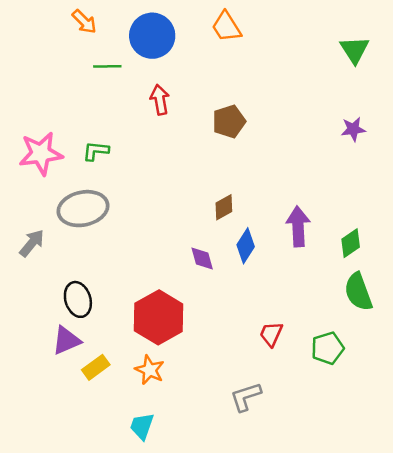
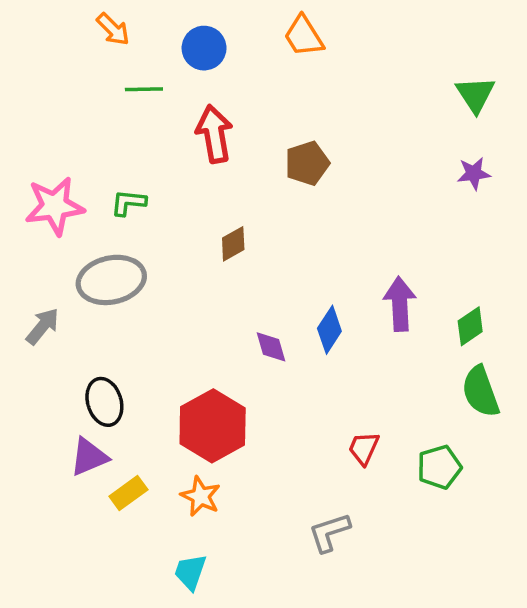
blue circle: (152, 36) -> (204, 48), size x0.7
green triangle: (354, 50) -> (475, 94), moved
red arrow: (160, 100) -> (214, 134), size x1.4
brown diamond: (224, 207) -> (233, 244), moved

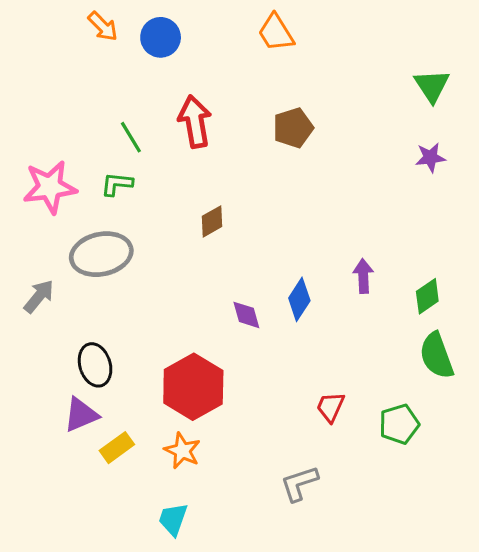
blue circle: (204, 48) -> (161, 37), moved
green line: (144, 89) -> (131, 137), moved, turned 60
brown pentagon: (307, 163) -> (293, 128), moved
purple arrow: (400, 304) -> (363, 276), size x0.7

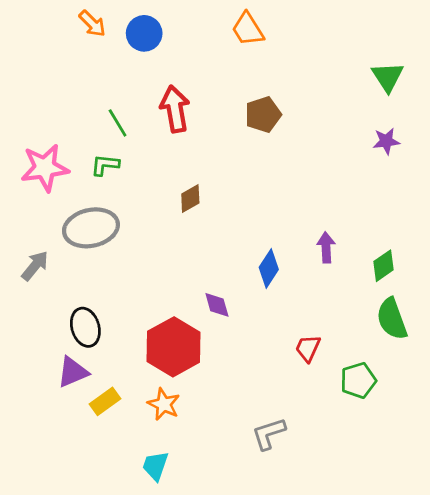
purple diamond: (246, 315) -> (217, 305), moved
red trapezoid: (331, 407) -> (308, 348), moved

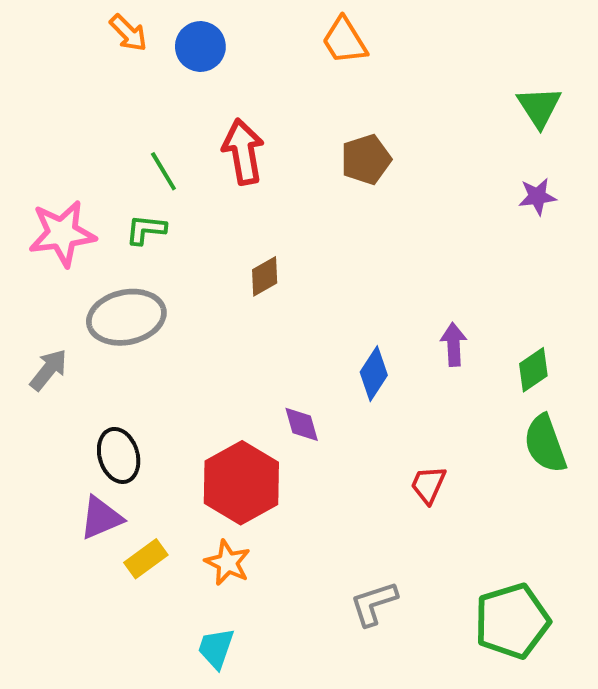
green pentagon: (358, 380) -> (512, 621), moved, size x1.5

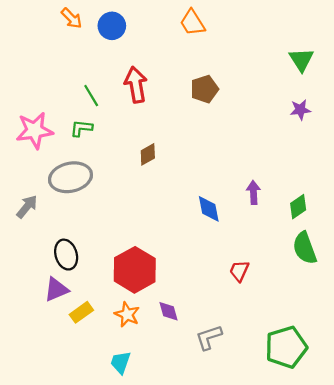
blue diamond: (374, 374) -> (209, 209), turned -44
purple diamond: (302, 424) -> (168, 311), moved

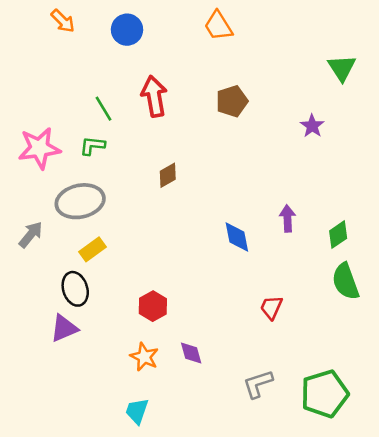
orange arrow: (72, 18) -> (63, 21), moved
purple star: (300, 110) -> (312, 126), moved, turned -30
red hexagon: (135, 270) -> (153, 306), size x0.6
yellow rectangle: (81, 312) -> (92, 249), moved
gray L-shape: (209, 337) -> (258, 384), moved

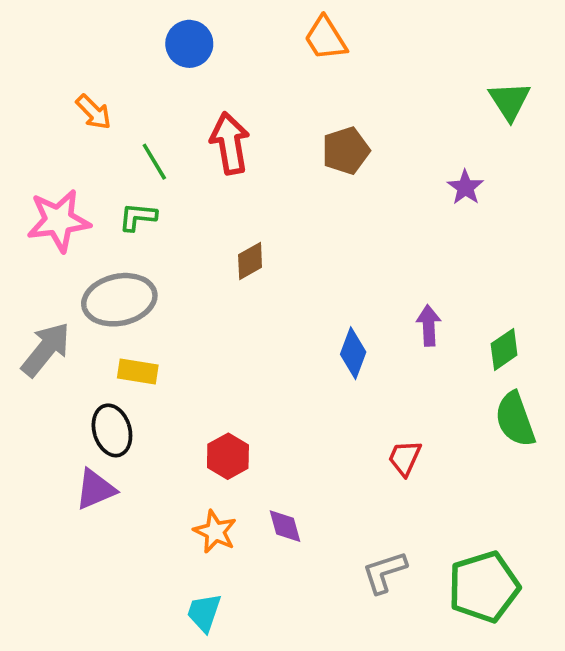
orange arrow: (63, 21) -> (94, 112), moved
gray arrow: (31, 235) -> (46, 349), size x1.4
blue diamond: (237, 237) -> (353, 353), turned 32
yellow rectangle: (92, 249) -> (138, 372), turned 45

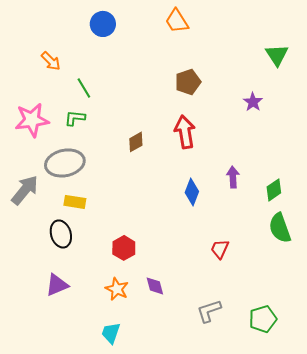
red arrow: (230, 143) -> (185, 132), moved
purple triangle: (95, 489) -> (57, 285), moved
green pentagon: (484, 587) -> (263, 319), size x0.7

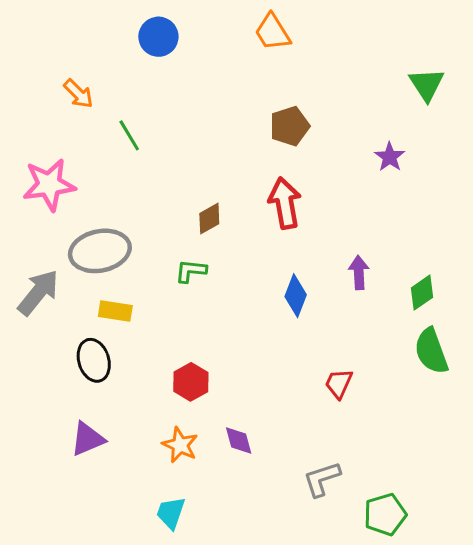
green L-shape: (75, 118) -> (191, 271), moved
green pentagon: (263, 319) -> (385, 514), moved

